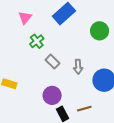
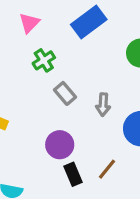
brown line: (84, 109) -> (107, 169), turned -40

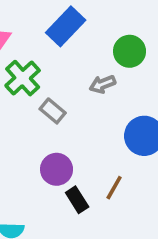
green cross: (44, 60) -> (23, 78), size x1.4
gray arrow: (103, 105) -> (103, 84), moved, turned 75

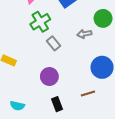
brown line: (114, 188) -> (88, 94), moved, turned 32
black rectangle: (77, 200) -> (57, 104), moved

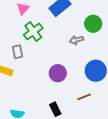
gray rectangle: (54, 43) -> (18, 52), moved, turned 32
purple circle: (49, 76) -> (58, 73), moved

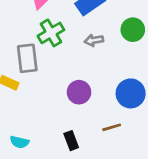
gray arrow: (76, 40) -> (94, 40), moved
gray rectangle: (18, 52) -> (27, 58), size x1.5

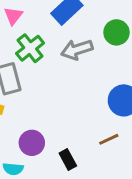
gray arrow: (94, 40) -> (77, 50), size x1.5
purple circle: (79, 92) -> (32, 143), moved

